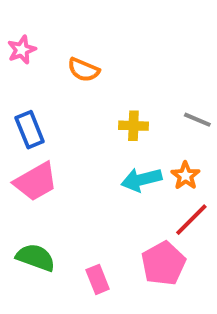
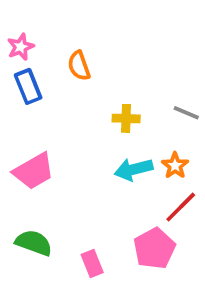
orange semicircle: (84, 70) -> (79, 66), turned 48
blue rectangle: (30, 130) -> (28, 86), moved

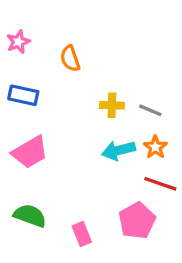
blue rectangle: (28, 86) -> (23, 95), moved, turned -56
gray line: (186, 113) -> (150, 110), moved
red line: (181, 207) -> (160, 184), turned 64

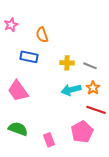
blue rectangle: (23, 95) -> (29, 57), moved
pink trapezoid: (30, 152) -> (18, 91), turned 85

